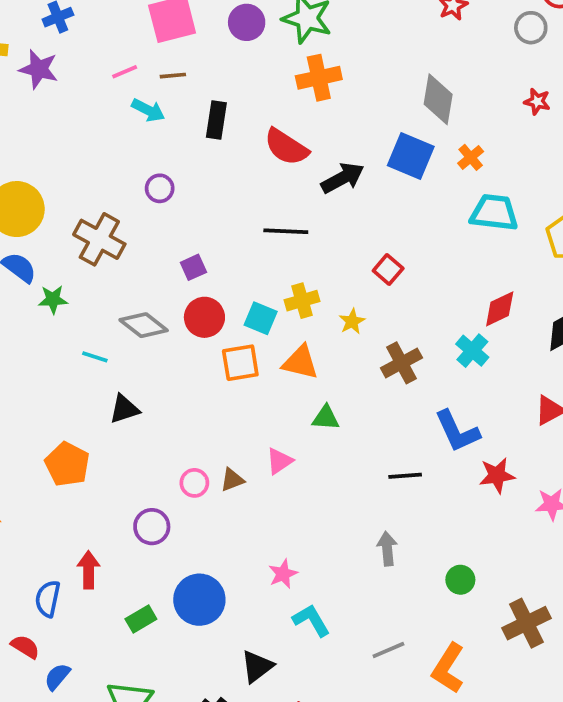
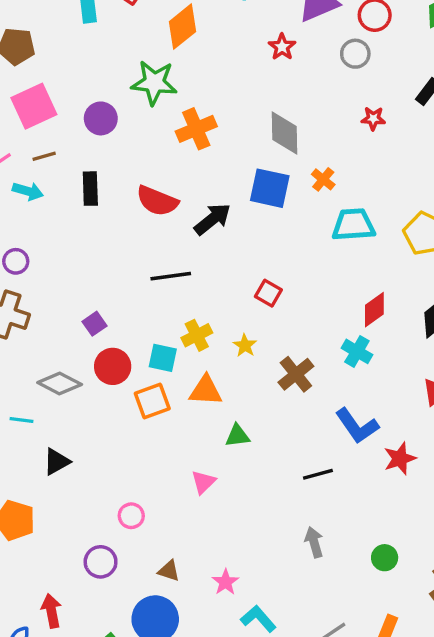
purple circle: (247, 22) -> (101, 118), moved
orange cross: (319, 78) -> (196, 129), moved
purple circle: (160, 188) -> (16, 261), moved
brown triangle: (232, 480) -> (169, 571), moved, turned 50

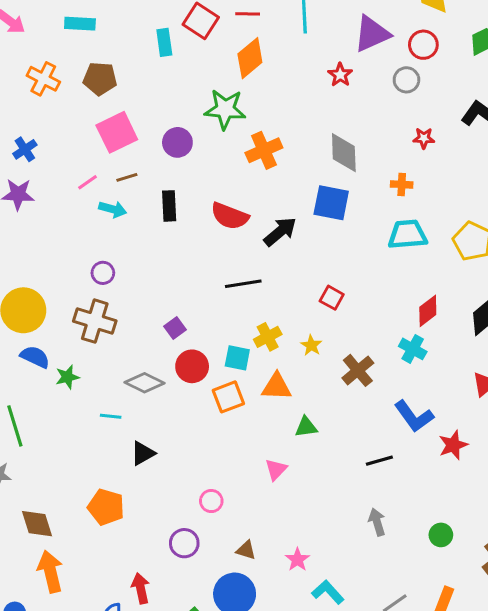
orange cross: (323, 179) -> (402, 184), moved, turned -35

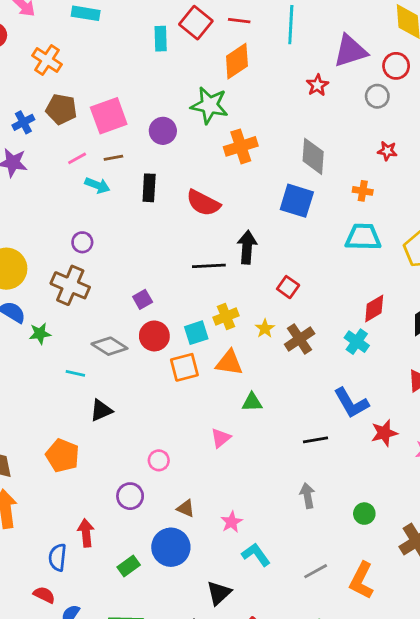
brown pentagon: (100, 79) -> (61, 109), moved
black arrow: (280, 232) -> (247, 247), moved, turned -52
cyan square: (237, 358) -> (196, 333), turned -35
brown cross: (358, 370) -> (300, 339), moved

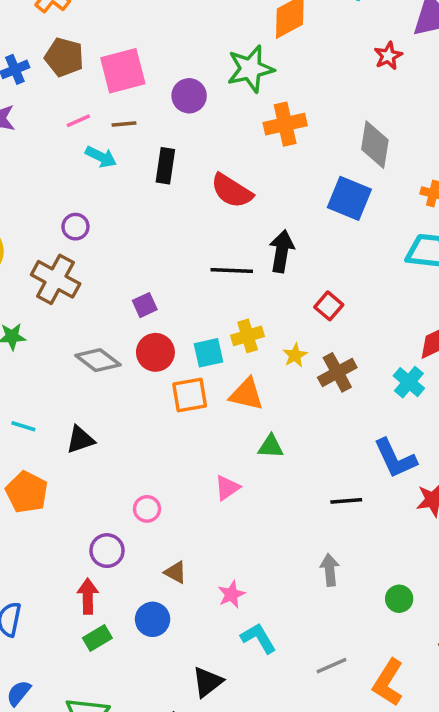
green star: (209, 105) -> (250, 69), turned -30
cyan line: (75, 373) -> (23, 426), moved
red arrow: (86, 533) -> (88, 596), moved
blue circle: (171, 547) -> (153, 619), size x0.7

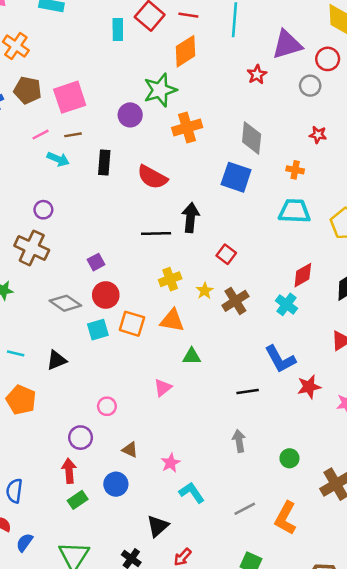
purple circle: (189, 96) -> (130, 115), moved
cyan square: (208, 353) -> (98, 330), moved
orange square: (190, 395) -> (132, 324), turned 30

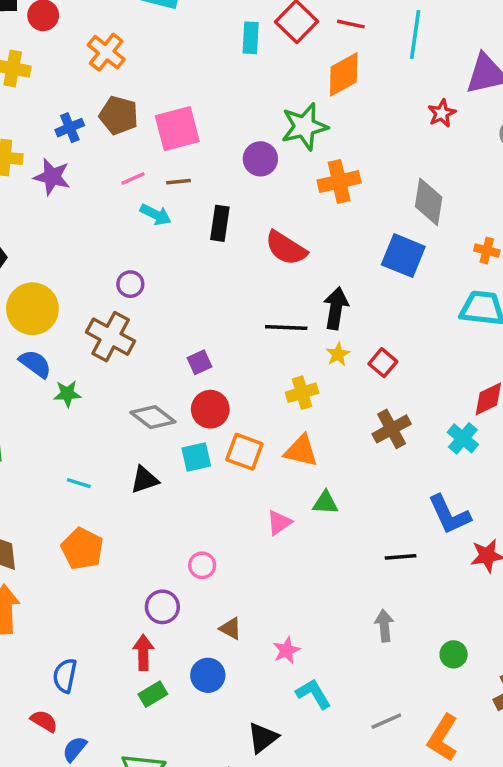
yellow star: (205, 291) -> (338, 354), moved
black triangle: (57, 360) -> (144, 480), moved
pink triangle: (163, 388) -> (279, 523), moved

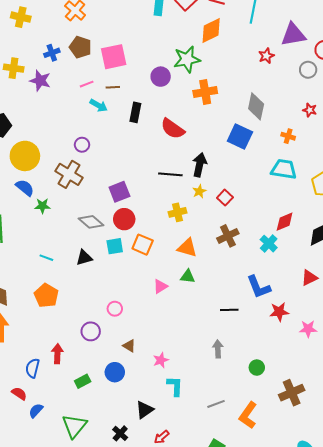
purple square: (200, 362) -> (119, 192), size x1.5
orange triangle: (301, 451) -> (187, 248), moved
red arrow: (143, 652) -> (57, 354), moved
cyan L-shape: (313, 694) -> (175, 386), turned 30

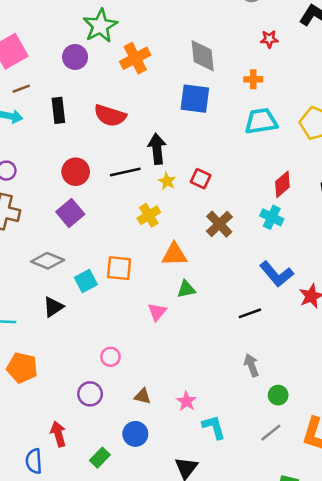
red circle: (124, 219) -> (76, 172), moved
green circle: (257, 368) -> (278, 395), moved

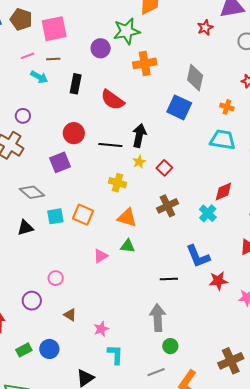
yellow cross: (149, 215) -> (118, 183), turned 30
gray arrow: (251, 365) -> (158, 318), size x1.5
blue circle: (135, 434) -> (49, 349), moved

